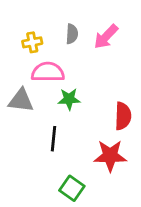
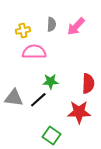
green star: (69, 99) -> (50, 81), moved
gray triangle: (21, 100) -> (14, 98), moved
black line: (54, 139) -> (38, 100), turned 42

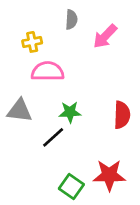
gray semicircle: (52, 24) -> (71, 20), moved
gray triangle: (14, 98) -> (19, 111), moved
red star: (79, 112) -> (109, 175), moved

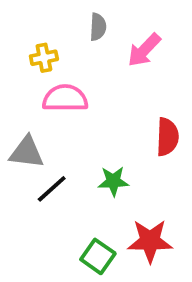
green star: (70, 112) -> (113, 181), moved
red semicircle: (122, 115) -> (167, 137), moved
black line: (53, 137) -> (52, 189), moved

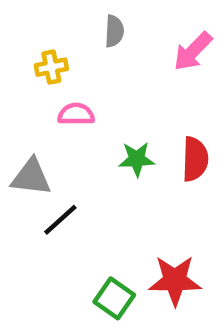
pink arrow: (144, 50) -> (193, 51), moved
pink semicircle: (65, 98) -> (76, 114), size x0.7
green star: (113, 181) -> (137, 159), moved

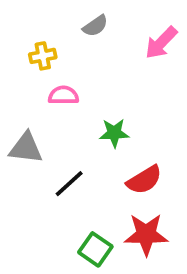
gray semicircle: (114, 31) -> (95, 26), turned 52
red semicircle: (195, 159) -> (144, 180), moved, turned 57
black line: (60, 220) -> (69, 184), moved

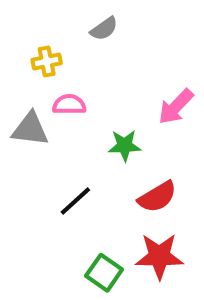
pink arrow: (161, 43) -> (176, 107), moved
gray triangle: (26, 148) -> (30, 129), moved

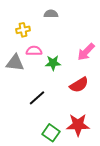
gray semicircle: (104, 29) -> (51, 14), turned -144
green star: (125, 146) -> (53, 63), moved
red semicircle: (157, 197) -> (79, 85), moved

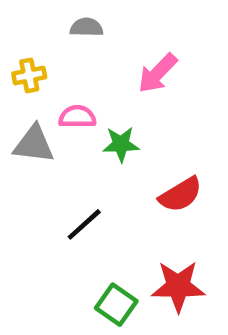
gray semicircle: (51, 14) -> (86, 27), moved
yellow cross: (23, 30) -> (29, 75), moved
pink arrow: (86, 52) -> (158, 73), moved

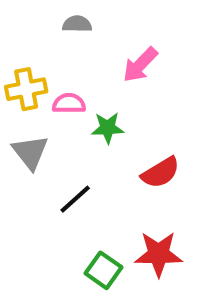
yellow cross: (29, 75) -> (26, 89), moved, size x1.4
gray triangle: (34, 144) -> (30, 152), moved, turned 45

